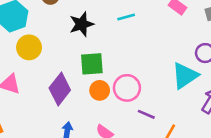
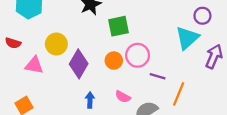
yellow circle: (29, 47) -> (56, 44), moved
green square: (92, 64) -> (118, 26), moved

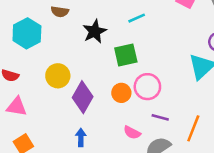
pink triangle: (34, 65) -> (17, 107), moved
purple line: (158, 76) -> (160, 117), moved
blue arrow: (90, 100) -> (81, 137), moved

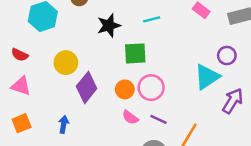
pink semicircle: (132, 133) -> (130, 117), moved
blue arrow: (81, 137) -> (64, 124), moved

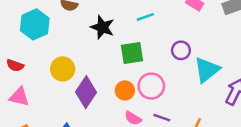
black star: (109, 25) -> (102, 27), turned -30
purple circle: (227, 55) -> (181, 50), moved

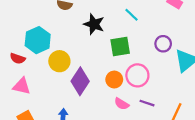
cyan line: (145, 17) -> (132, 15), turned 64
cyan hexagon: (35, 24) -> (38, 40), moved

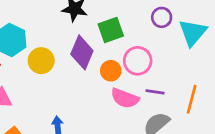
purple diamond: (80, 81) -> (82, 52), moved
pink semicircle: (122, 104) -> (125, 98), size x1.5

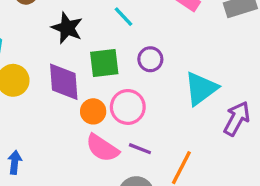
purple circle: (162, 17) -> (150, 59), moved
purple diamond: (82, 52) -> (64, 82), turned -40

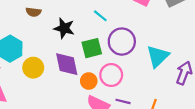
purple circle: (150, 59) -> (122, 42), size x1.6

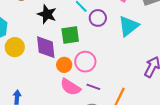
purple circle: (122, 42) -> (98, 18), moved, size x0.7
cyan triangle: (158, 56) -> (129, 26), moved

